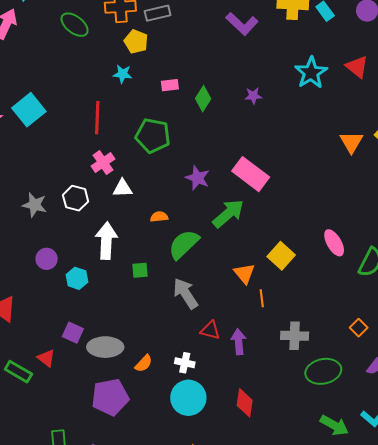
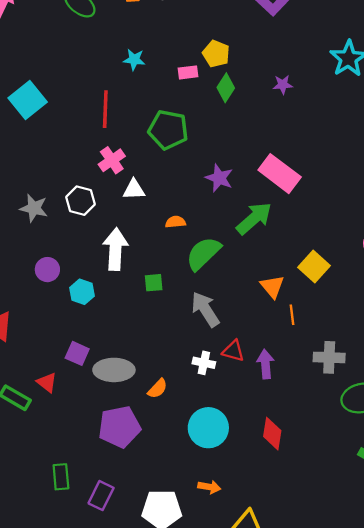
yellow pentagon: (136, 42) -> (216, 54), moved
white cross: (185, 363) -> (204, 363), moved

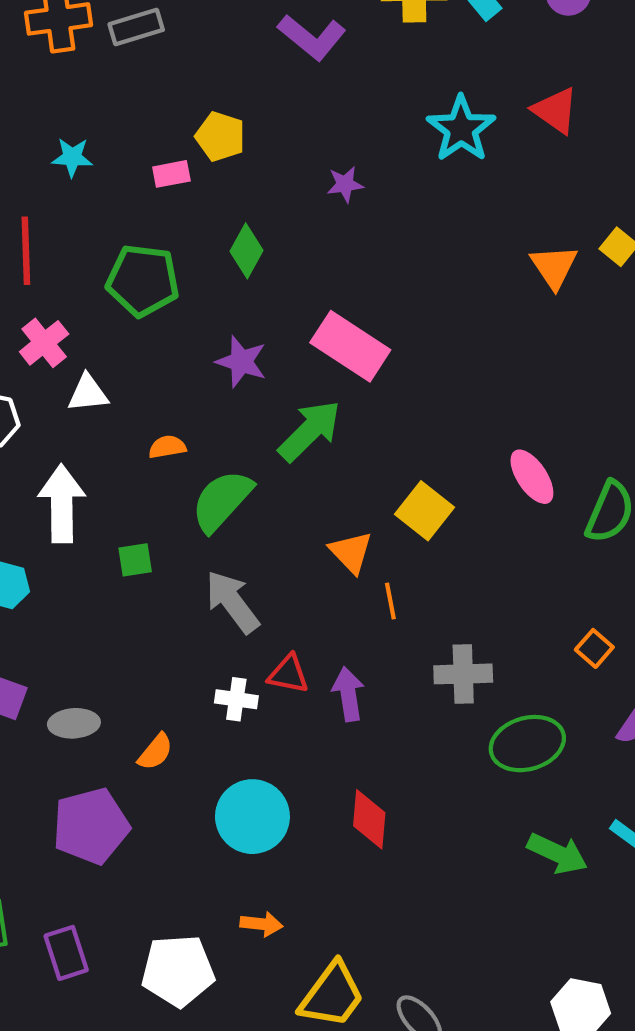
green diamond: (226, 88) -> (247, 251), moved
gray ellipse: (114, 370) -> (74, 723), size x0.7
purple rectangle: (101, 496) -> (66, 953), turned -40

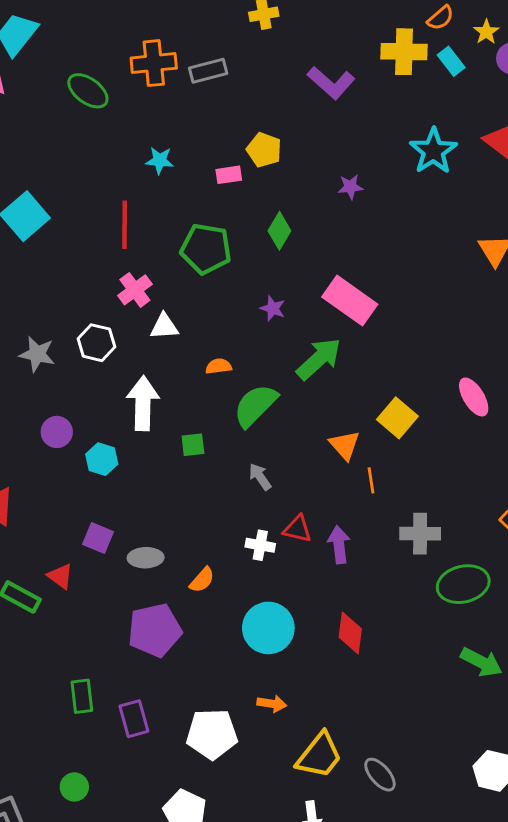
purple star: (241, 362) -> (273, 308), size x0.7
gray arrow: (232, 602) -> (260, 477), size x0.6

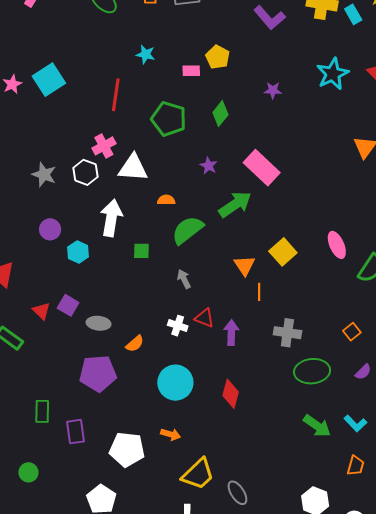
pink cross: (135, 290) -> (104, 146), moved
white triangle: (164, 326) -> (133, 168), size x1.5
red triangle: (60, 576) -> (41, 311), moved

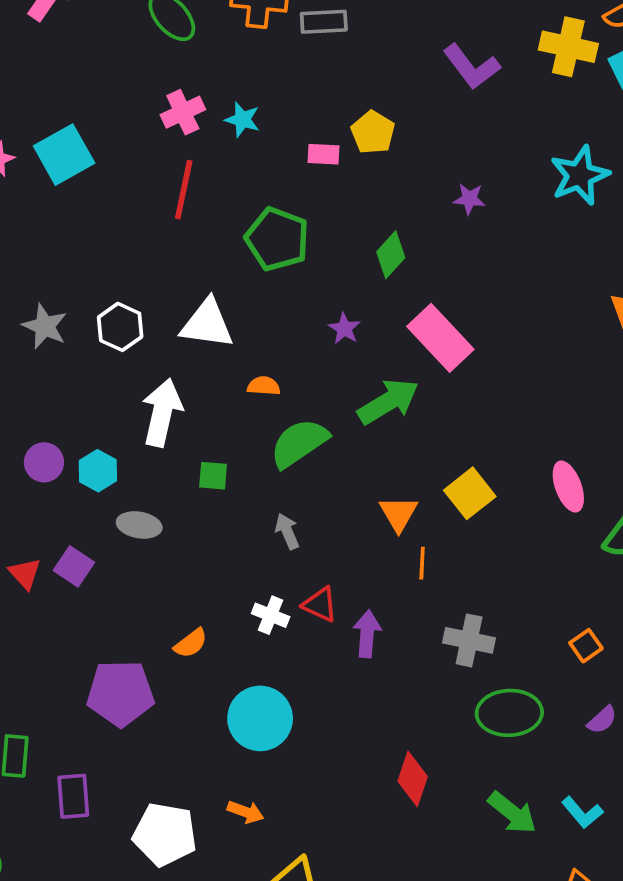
green diamond: (220, 114) -> (391, 255), moved
pink cross: (104, 146) -> (183, 112), moved
purple circle: (50, 229) -> (44, 462), moved
gray ellipse: (99, 323) -> (139, 525), moved
red diamond: (231, 394) -> (413, 779), moved

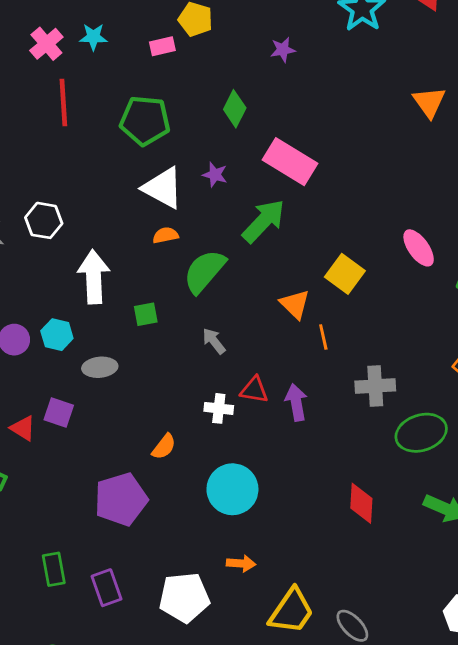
white triangle: (207, 324) -> (163, 188), moved, turned 36

